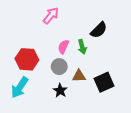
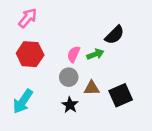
pink arrow: (51, 15) -> (28, 18), moved
green arrow: (82, 47) -> (95, 54), turned -96
red hexagon: (27, 59) -> (30, 54), moved

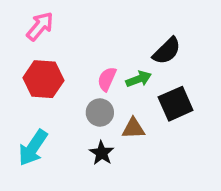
black square: (121, 95) -> (176, 104), moved

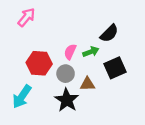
red hexagon: (43, 79) -> (39, 63), moved
black star: (102, 153) -> (67, 100), size x1.5

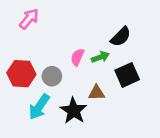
red hexagon: (39, 63) -> (21, 74), moved
gray circle: (66, 74) -> (52, 76), moved
cyan arrow: (22, 97) -> (39, 107), moved

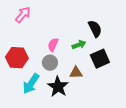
black semicircle: (121, 37) -> (95, 29), turned -72
pink semicircle: (77, 57) -> (53, 45), moved
gray circle: (52, 76) -> (50, 63), moved

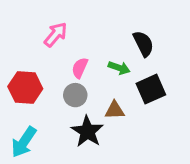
pink arrow: (23, 15) -> (56, 35), moved
green arrow: (79, 45) -> (119, 68), turned 40
cyan arrow: (31, 84) -> (24, 142), moved

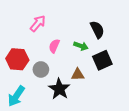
gray circle: (75, 95) -> (41, 69), moved

